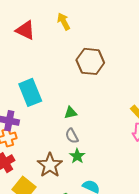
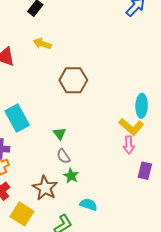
yellow arrow: (64, 22) -> (42, 44), turned -36
green triangle: (71, 113) -> (60, 134), turned -48

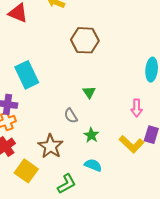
yellow L-shape: (131, 127) -> (132, 144), moved
green triangle: (60, 134) -> (89, 92), moved
green star: (71, 176) -> (91, 135), moved

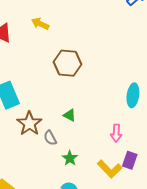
green triangle: (89, 92) -> (70, 115), turned -32
brown star: (51, 146) -> (29, 124), moved

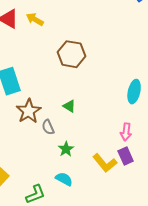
yellow arrow: (40, 24) -> (35, 19), moved
pink arrow: (116, 133) -> (126, 132), moved
purple rectangle: (130, 160) -> (126, 156), turned -48

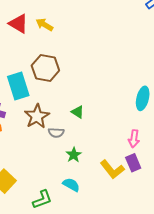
brown hexagon: (71, 54) -> (45, 68), moved
gray semicircle: (48, 127) -> (56, 133), turned -63

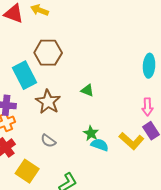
gray semicircle: (56, 133) -> (48, 141), moved, turned 42
cyan semicircle: (71, 185) -> (100, 145), moved

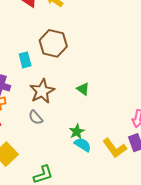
cyan rectangle: (24, 75) -> (25, 60), size x0.6
gray semicircle: (48, 141) -> (36, 117), moved

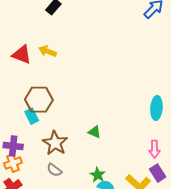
brown hexagon: (53, 43) -> (39, 100), moved

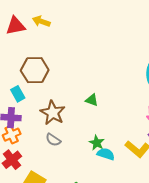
red triangle: (22, 54) -> (16, 26), turned -30
cyan rectangle: (32, 116) -> (18, 94), moved

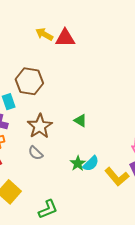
red triangle: (16, 26) -> (65, 38), moved
cyan semicircle: (106, 154) -> (91, 164), moved, turned 108

